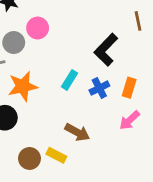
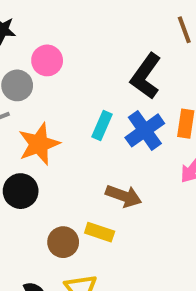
blue cross: (99, 88) -> (145, 130), size x1.4

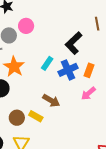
orange star: (39, 144) -> (14, 67), turned -30

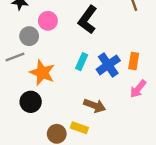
black L-shape: (74, 43) -> (88, 20), moved

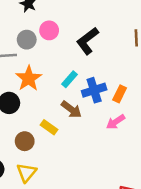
brown arrow: (95, 106) -> (71, 109), moved
yellow rectangle: (79, 128) -> (49, 127), moved

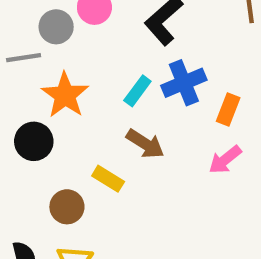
blue cross: (94, 90) -> (184, 83), moved

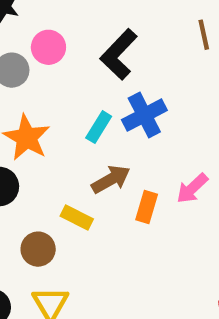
orange rectangle: (228, 110) -> (147, 207), moved
brown arrow: (145, 144) -> (111, 179), turned -57

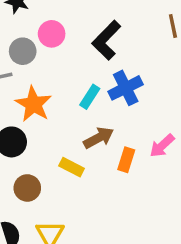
brown circle: (38, 249) -> (27, 188), moved

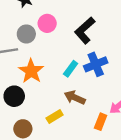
brown arrow: (99, 138) -> (75, 98), turned -132
orange rectangle: (126, 160) -> (101, 122), moved
yellow rectangle: (72, 167) -> (55, 116), turned -63

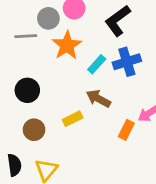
orange star: (31, 71) -> (67, 45), moved

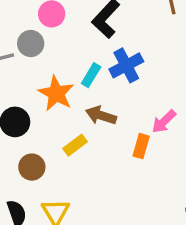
gray circle: (48, 18) -> (31, 44), moved
orange star: (67, 45) -> (56, 93), moved

